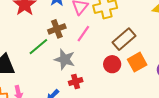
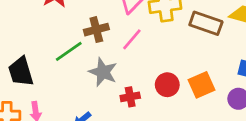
brown rectangle: (124, 39) -> (206, 23), moved, turned 55
red cross: (76, 81) -> (130, 97), moved

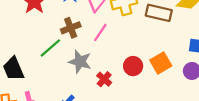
red cross: (130, 97) -> (104, 79), turned -32

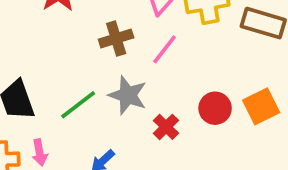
green line: (50, 48) -> (78, 105), moved

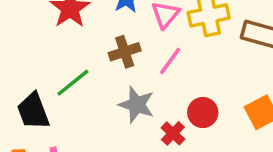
green line: (78, 105) -> (73, 83), moved
red circle: (215, 108) -> (203, 113), moved

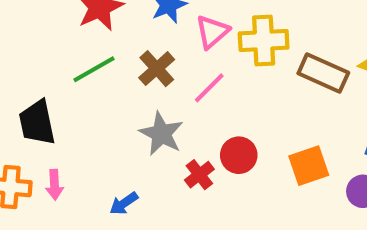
brown cross: (125, 52) -> (157, 69), turned -32
green line: (73, 83) -> (94, 69), moved

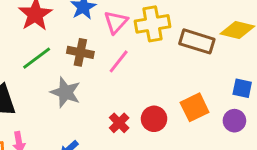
brown cross: (157, 69) -> (80, 52), turned -30
gray star: (161, 134) -> (66, 92), moved
red circle: (239, 155) -> (154, 119), moved

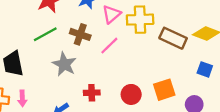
blue square: (242, 88) -> (205, 69), moved
red cross: (119, 123) -> (92, 93), moved, turned 35

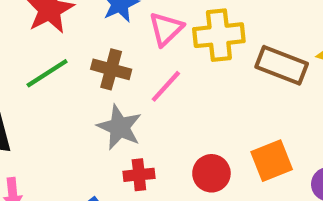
gray star: (64, 64) -> (120, 127), moved

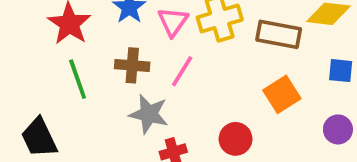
green line: (47, 73) -> (78, 79), turned -66
orange square: (272, 161) -> (282, 94), moved

